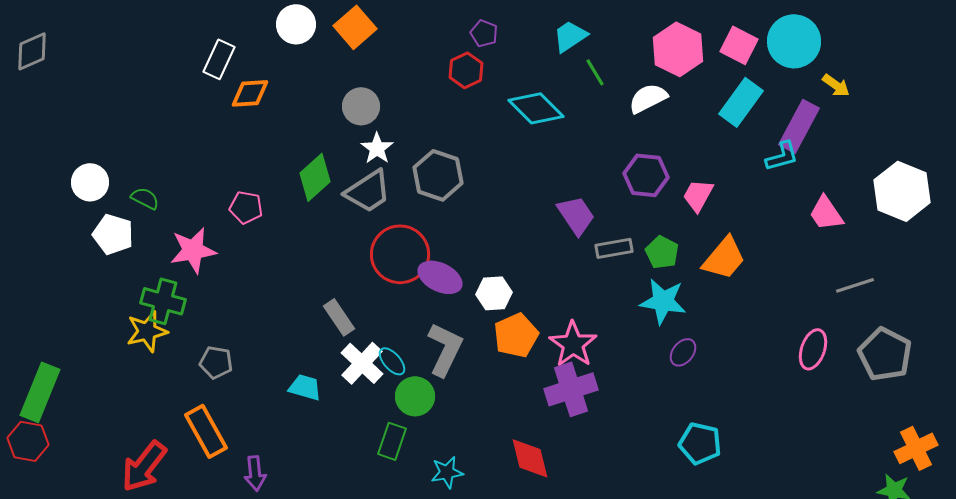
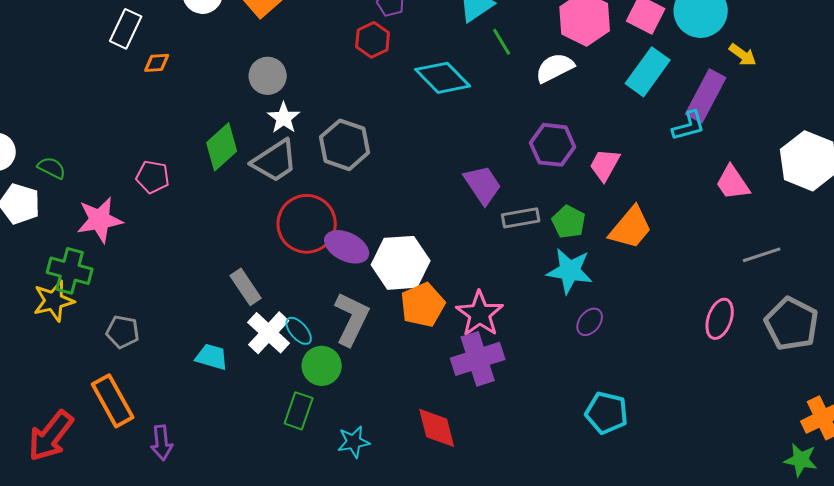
orange diamond: (250, 93) -> (157, 63), size x0.7
white hexagon: (494, 293) -> (401, 263), size x1.6

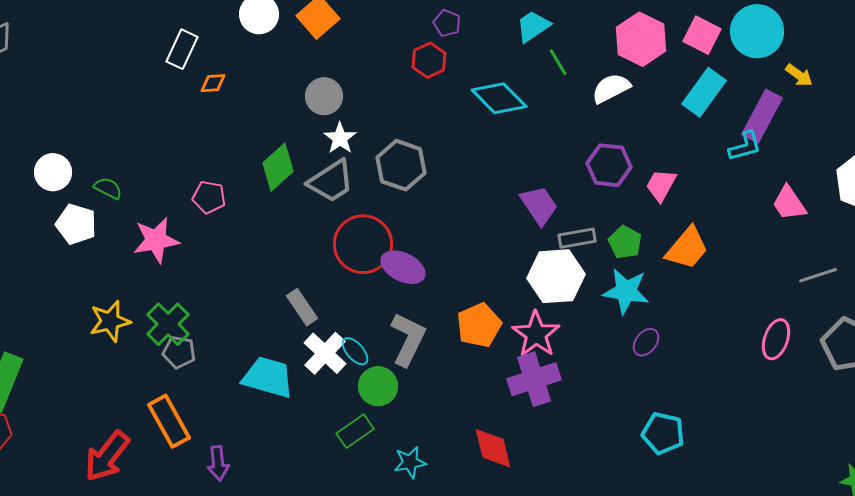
white hexagon: (401, 263) -> (556, 276), moved
green cross: (70, 271) -> (168, 324), moved, turned 30
cyan trapezoid: (212, 357) -> (268, 377), size x1.6
green rectangle: (299, 411) -> (355, 431), turned 36

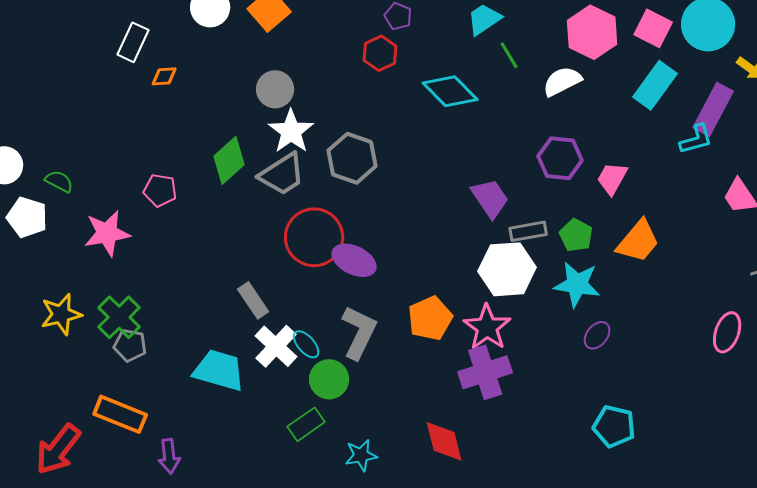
white star: (340, 138) -> (291, 131), size x1.4
orange rectangle: (169, 421) -> (120, 414), turned -39

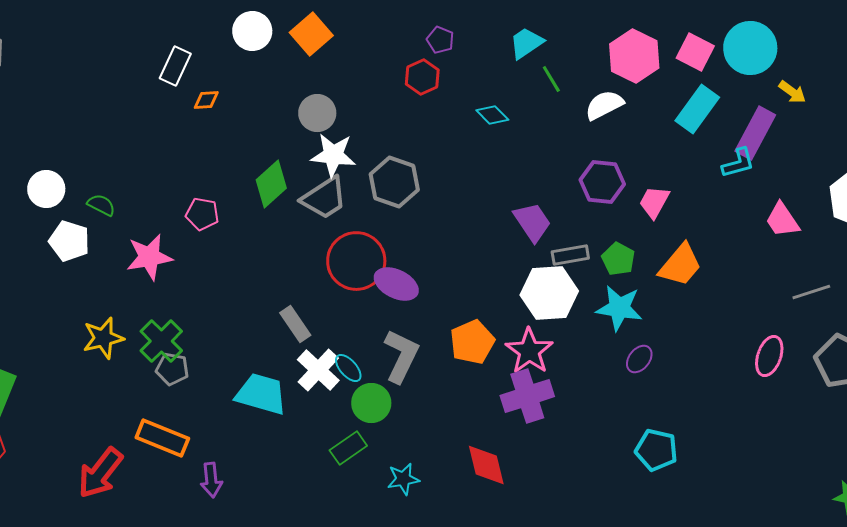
cyan diamond: (450, 91) -> (492, 115), size x0.6
white star: (291, 131) -> (333, 155), turned -30

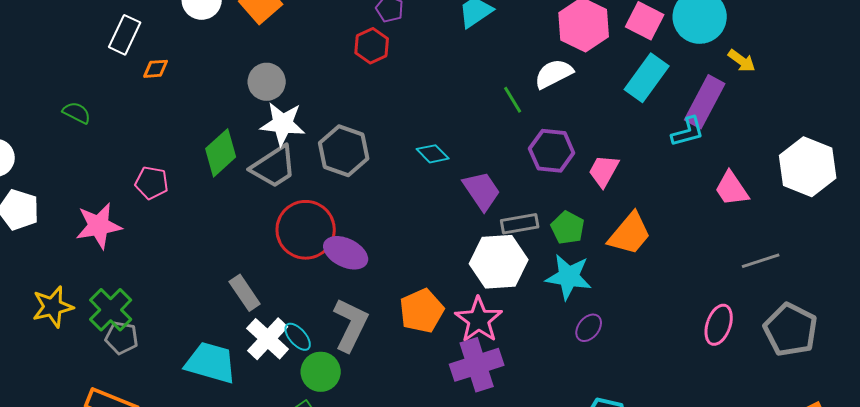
green line: (551, 79) -> (513, 100), moved
cyan diamond: (492, 115) -> (433, 154), moved
green semicircle: (101, 205) -> (77, 113), moved

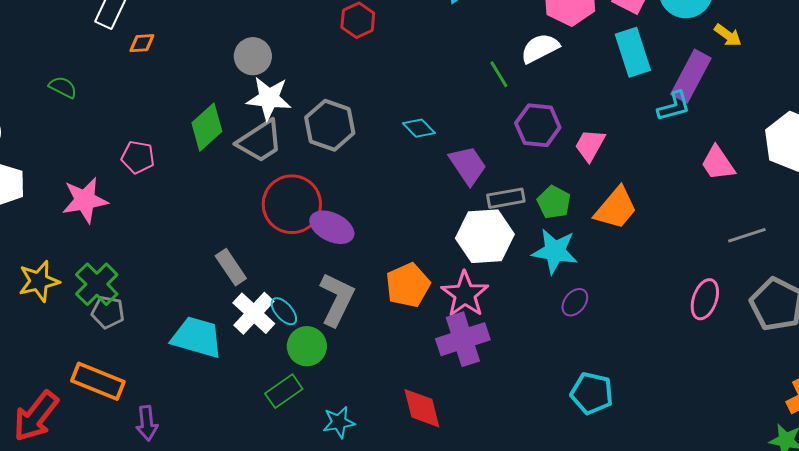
cyan rectangle: (647, 78) -> (633, 52), turned -54

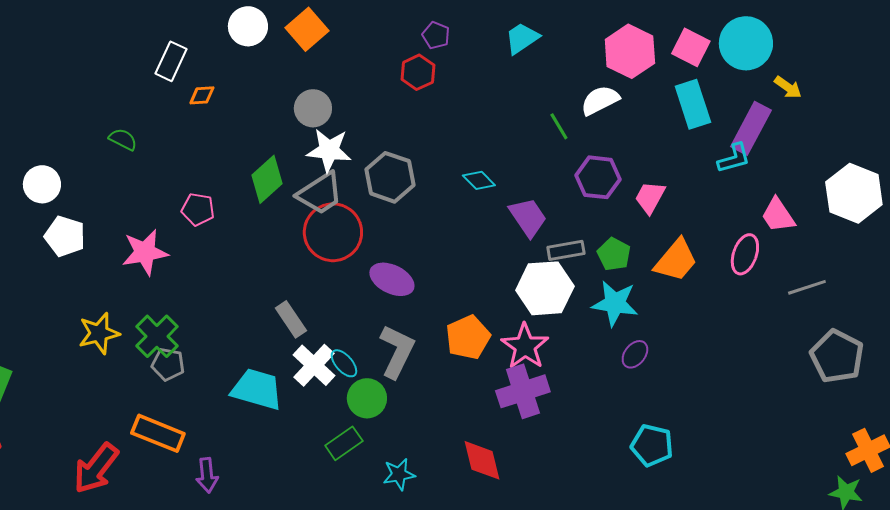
red circle: (292, 204) -> (333, 232), moved
pink ellipse: (705, 299) -> (745, 254), moved

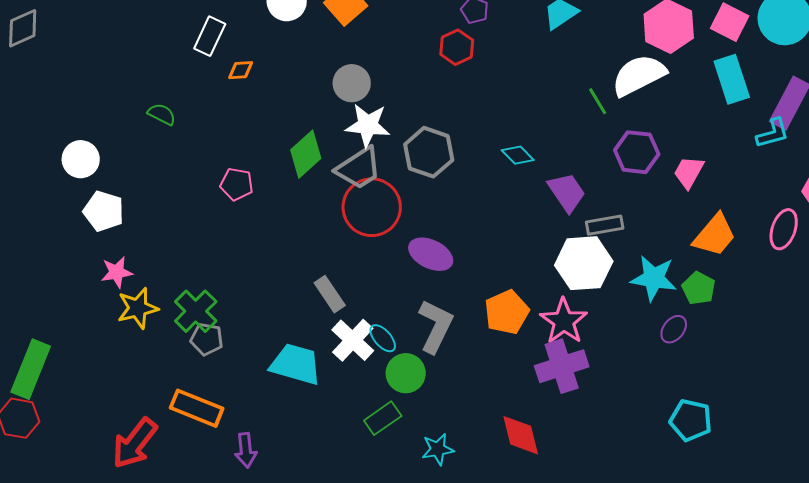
white semicircle: (600, 100) -> (639, 75), size x1.4
pink star: (145, 252) -> (117, 272), moved, size x0.7
green pentagon: (614, 254) -> (699, 288), moved

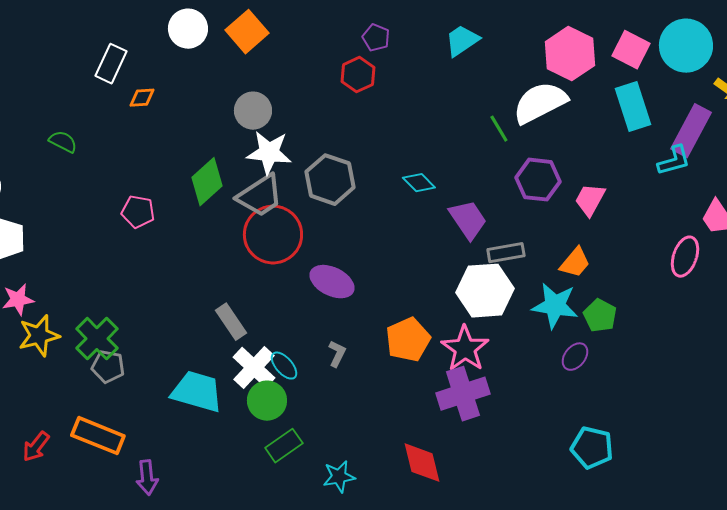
orange trapezoid: (715, 235) -> (575, 263), moved, size x0.7
gray L-shape: (436, 326) -> (337, 354), size x0.5
green circle: (406, 373) -> (267, 401), moved
red arrow: (135, 443) -> (36, 447), moved, size x0.6

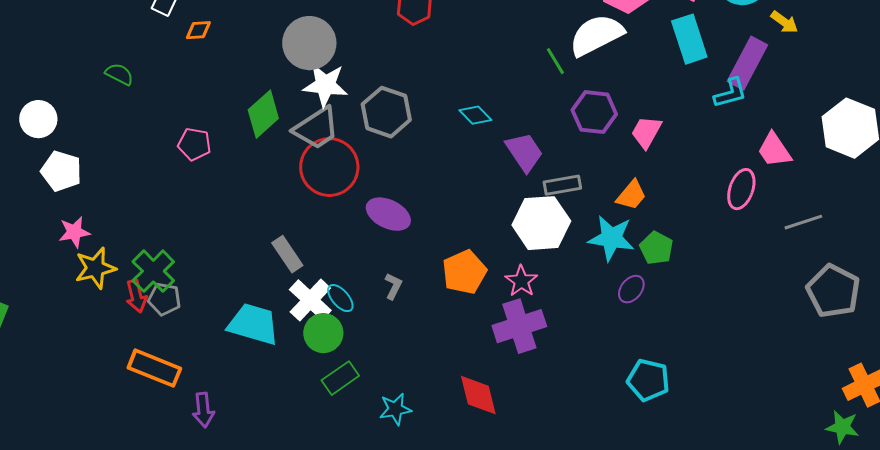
gray circle: (253, 111) -> (309, 43), size x1.4
pink star: (465, 349) -> (521, 281), size x0.7
red arrow: (36, 447) -> (136, 296), moved, turned -52

